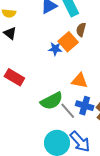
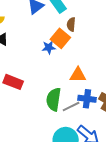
green semicircle: (52, 101) -> (54, 99), turned 135
gray line: (68, 111) -> (71, 107), turned -66

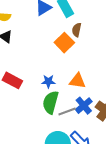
blue star: (49, 47) -> (48, 81), moved
blue cross: (87, 99) -> (84, 106), turned 36

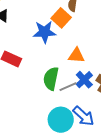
blue star: (48, 81) -> (45, 32), moved, size x1.6

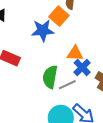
blue cross: (84, 80) -> (82, 67), moved

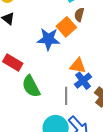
green semicircle: (50, 77) -> (31, 86), moved, turned -45
gray line: (67, 85) -> (66, 96), turned -72

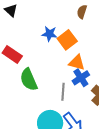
orange square: (66, 27) -> (67, 40), moved
blue star: (48, 39) -> (50, 34), size x0.7

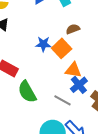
brown semicircle: (82, 12) -> (73, 29), moved, turned 56
gray line: (63, 92) -> (62, 100), turned -60

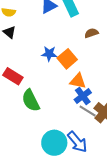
brown semicircle: (73, 29) -> (91, 33), moved
gray line: (62, 100) -> (88, 111), moved

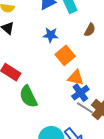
brown semicircle: (91, 33) -> (90, 30), turned 136
blue star: (49, 54) -> (51, 35), moved

